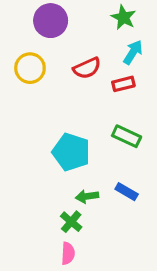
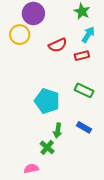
yellow circle: (30, 68) -> (20, 35), moved
green arrow: (87, 196) -> (58, 131), turned -72
pink semicircle: (68, 253) -> (31, 168), moved, turned -104

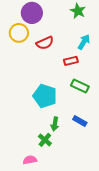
cyan arrow: (88, 35) -> (84, 42), moved
red semicircle: (58, 45) -> (45, 43), moved
red rectangle: (82, 56) -> (71, 61), moved

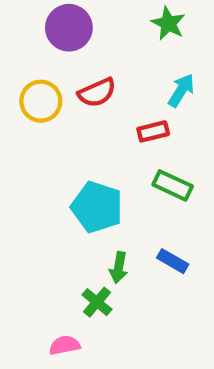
yellow circle: (19, 33) -> (41, 101), moved

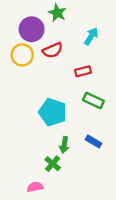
green star: (168, 23) -> (57, 13), moved
purple circle: (69, 28) -> (32, 29), moved
cyan arrow: (181, 90) -> (91, 36), moved

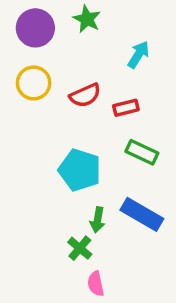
purple circle: (32, 29) -> (35, 28), moved
red semicircle: (53, 50) -> (85, 95), moved
blue rectangle: (93, 141) -> (142, 214), size x1.6
pink semicircle: (35, 187) -> (96, 284), moved, turned -91

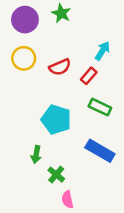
cyan arrow: (138, 55) -> (102, 51), moved
red rectangle: (126, 108) -> (89, 76), turned -35
green arrow: (98, 220) -> (36, 155), moved

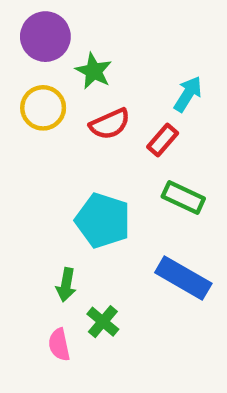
green star: (61, 13) -> (94, 71), moved
pink semicircle: (67, 200) -> (59, 345), moved

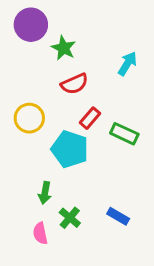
yellow circle: (43, 108) -> (29, 118), moved
red rectangle: (163, 140) -> (90, 118), moved
blue rectangle: (183, 278) -> (118, 216), moved, size x0.6

